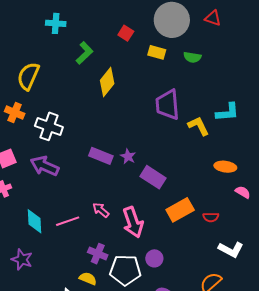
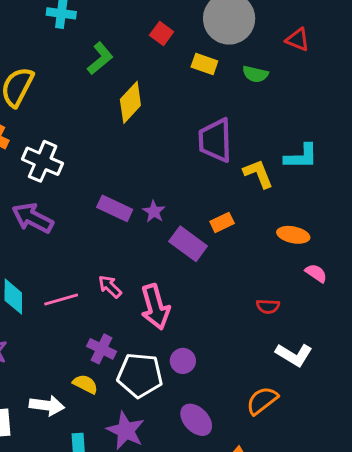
red triangle: (213, 18) -> (298, 40), moved
orange rectangle: (180, 210) -> (222, 222), moved, size x0.6

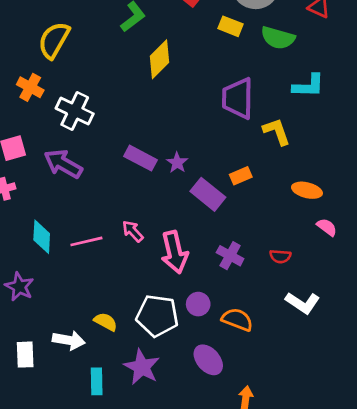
green semicircle: (255, 74) -> (278, 38), size x1.4
cyan L-shape: (301, 157) -> (308, 86), moved
purple cross: (102, 349) -> (230, 256), moved
orange semicircle: (262, 400) -> (237, 320), moved, turned 56

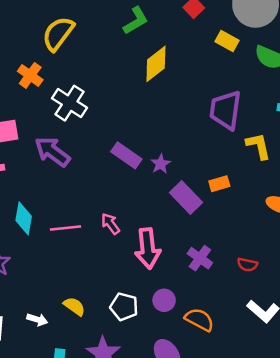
white pentagon: (157, 316) -> (124, 307), size x0.7
white arrow: (69, 340) -> (37, 320), size x0.7

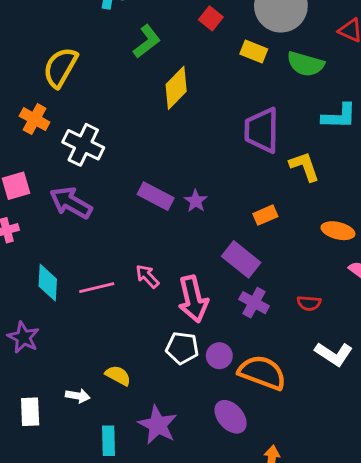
purple rectangle: (186, 197) -> (241, 259), moved
white pentagon: (124, 307) -> (182, 348), moved
orange semicircle: (199, 320) -> (262, 373), size x1.4

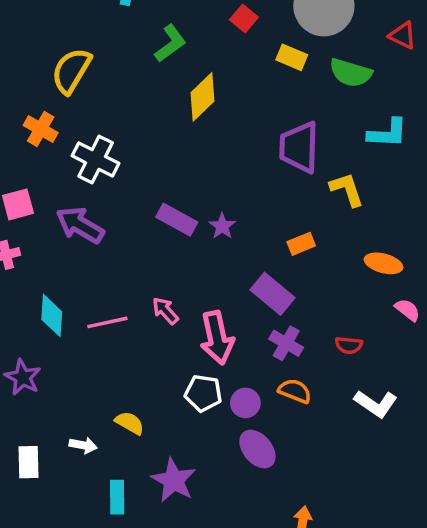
orange semicircle: (262, 373) -> (295, 391), moved, size x0.6
purple ellipse: (231, 417) -> (257, 449), moved

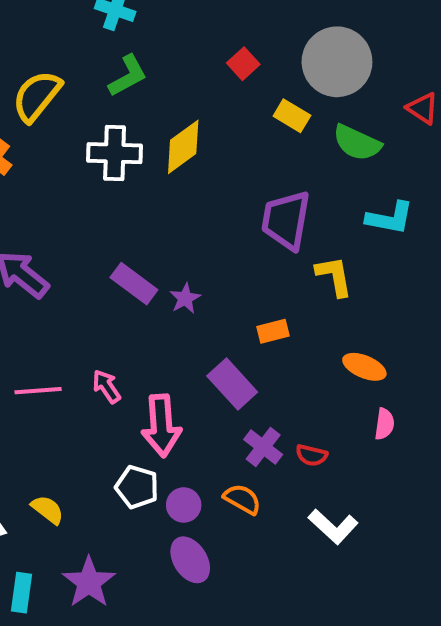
green L-shape: (170, 43) -> (128, 76), moved
white cross: (96, 160) -> (115, 153), moved, turned -33
pink semicircle: (407, 310) -> (384, 424), turned 52
purple cross: (286, 343) -> (263, 447), moved

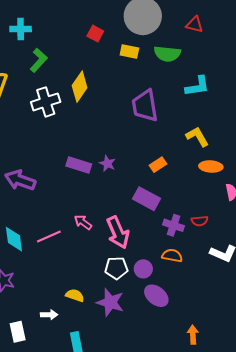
yellow L-shape: (334, 276) -> (197, 137), moved
purple star: (89, 582) -> (110, 302), moved

